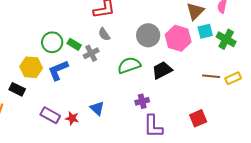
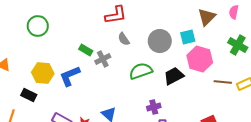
cyan square: (205, 31) -> (188, 37), moved
gray semicircle: (104, 34) -> (124, 39), moved
pink hexagon: (178, 38) -> (200, 59), moved
green circle: (52, 42) -> (38, 26), moved

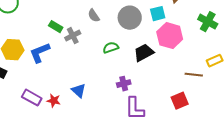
green semicircle: (141, 71) -> (111, 48), size x0.7
brown line: (223, 82) -> (194, 75), moved

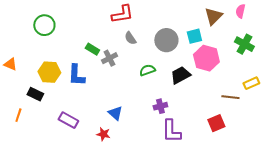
blue L-shape: (40, 53) -> (76, 75), turned -65
red star: (54, 101) -> (103, 134), moved

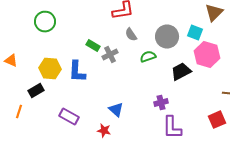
cyan square: (194, 36) -> (195, 33), turned 35
green semicircle: (147, 70) -> (148, 57), moved
black rectangle: (35, 94) -> (36, 91), turned -56

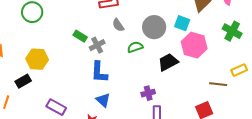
blue L-shape: (77, 72) -> (99, 72), moved

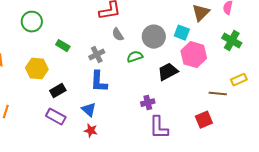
green rectangle: (80, 36) -> (63, 46), moved
black rectangle: (23, 81) -> (58, 91), moved
blue triangle: (103, 100) -> (89, 110), moved

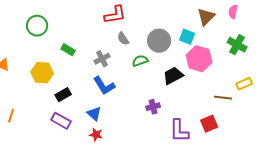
blue L-shape: (99, 82) -> (104, 86), turned -35
purple L-shape: (159, 128) -> (179, 131), moved

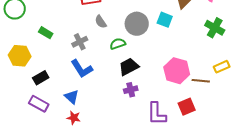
pink hexagon: (199, 59) -> (177, 71), moved
black trapezoid: (173, 76) -> (129, 67), moved

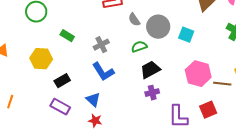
cyan square: (165, 20) -> (186, 35), moved
gray semicircle: (101, 22) -> (134, 20), moved

